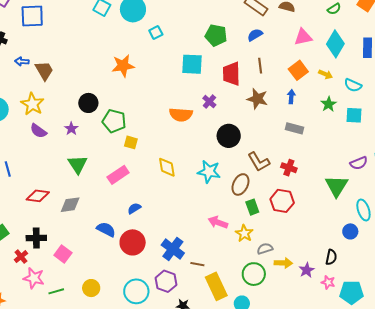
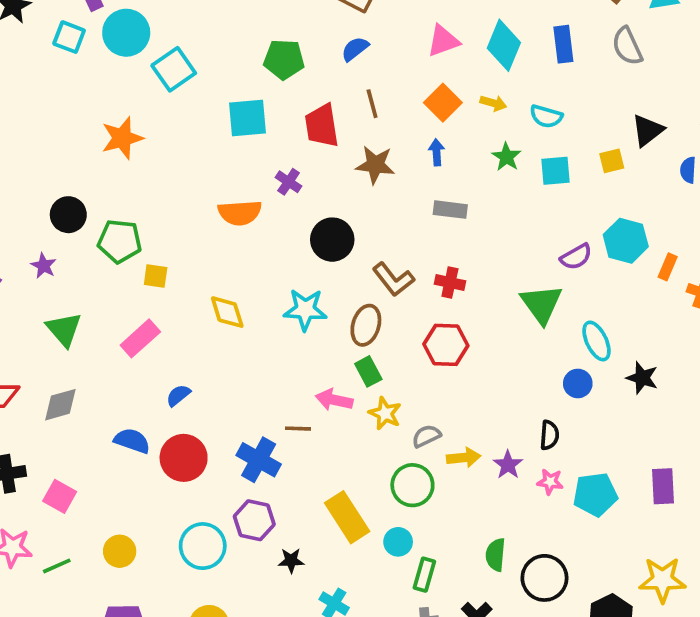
cyan square: (156, 32) -> (174, 69), size x1.6
green rectangle: (252, 207) -> (368, 371), moved
brown line: (197, 264) -> (298, 429), moved

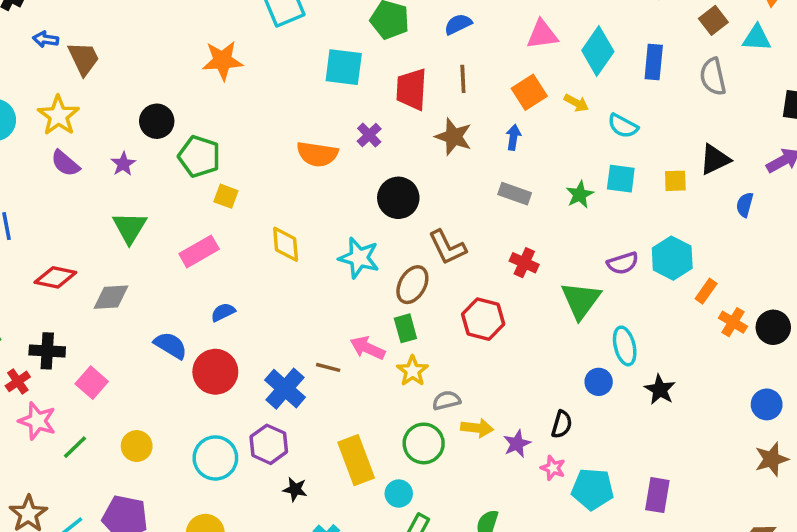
green star: (506, 157) -> (580, 195), moved
red cross: (450, 283) -> (524, 263), moved
green line: (57, 566) -> (75, 447), turned -32

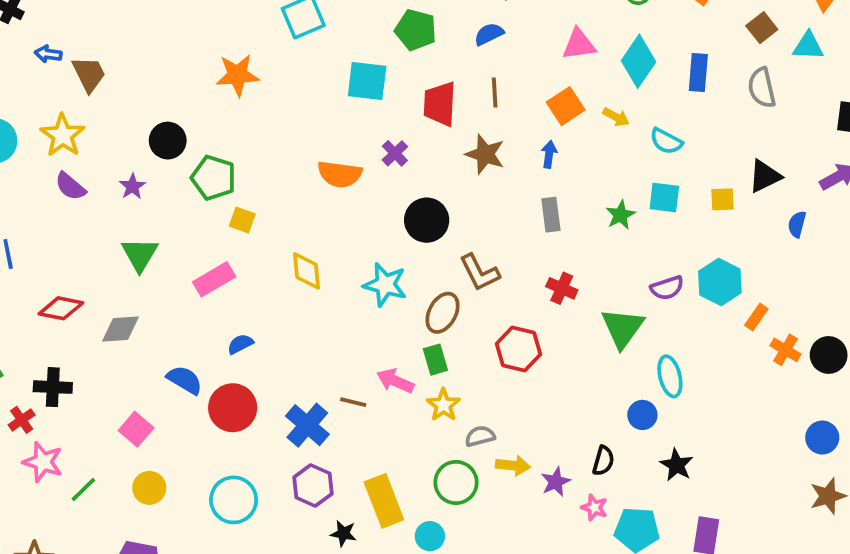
gray rectangle: (515, 194) -> (551, 215), turned 64
pink square: (92, 383) -> (136, 429), moved
black star: (660, 390) -> (677, 465), moved
purple hexagon: (269, 444) -> (313, 485), moved
black star: (295, 489) -> (343, 533), moved

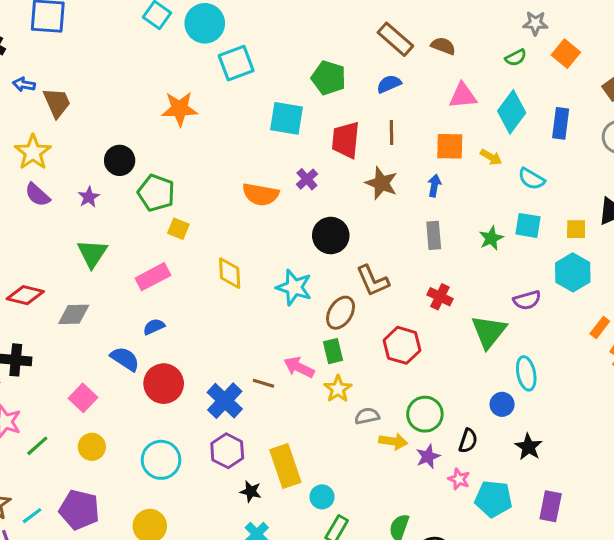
orange square: (566, 106) -> (450, 146), turned 32
cyan hexagon: (720, 282) -> (573, 272), moved
blue semicircle: (240, 344) -> (154, 327), moved
green circle: (456, 482) -> (425, 414), moved

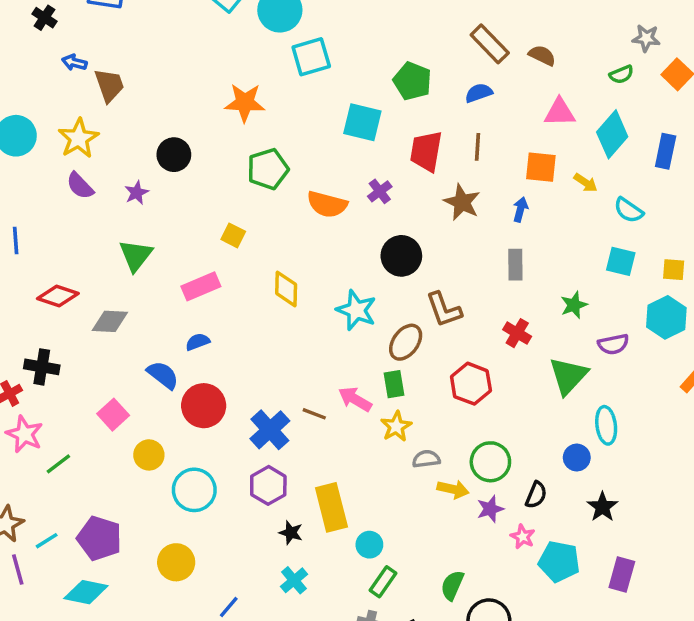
green pentagon: (156, 193) -> (268, 169), moved, turned 30
green star: (491, 238) -> (574, 305), moved
yellow circle: (92, 447) -> (149, 455), moved

